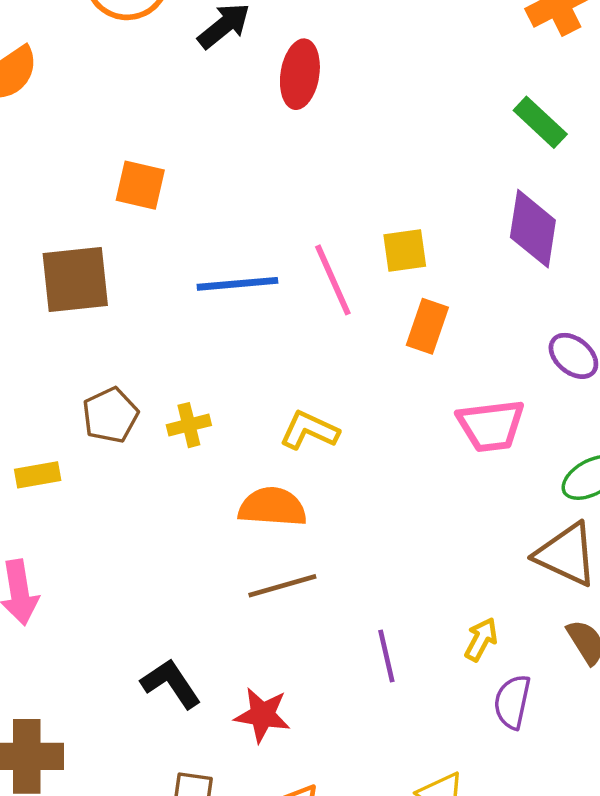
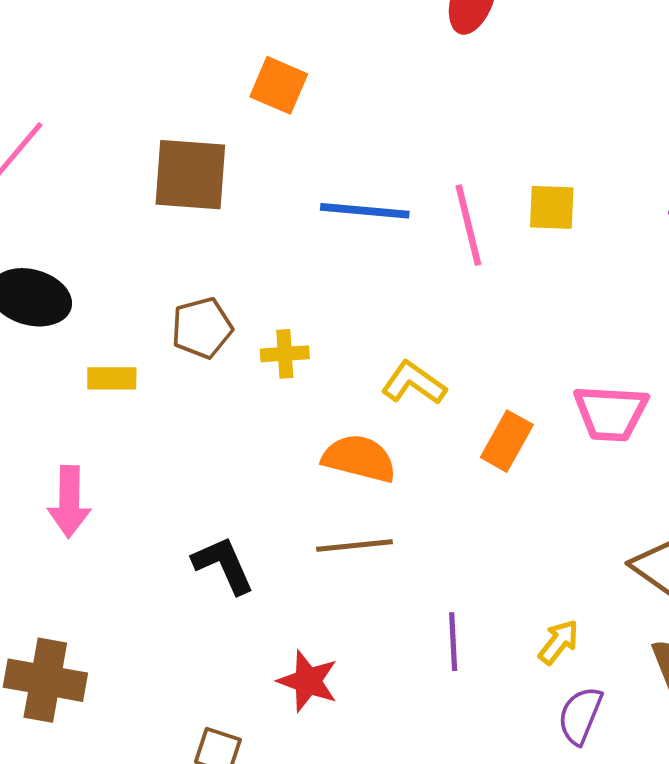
orange rectangle: (427, 326) -> (507, 441), moved
black L-shape: (171, 684) -> (223, 565), moved

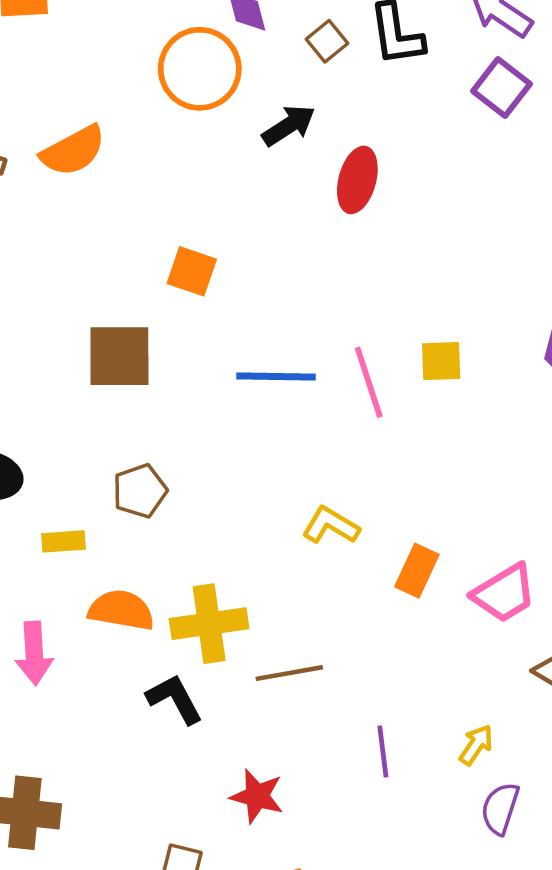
yellow cross: (285, 354) -> (209, 624), moved, size x1.8
pink trapezoid: (611, 413) -> (504, 593), moved, turned -30
orange semicircle: (359, 458) -> (121, 610), moved

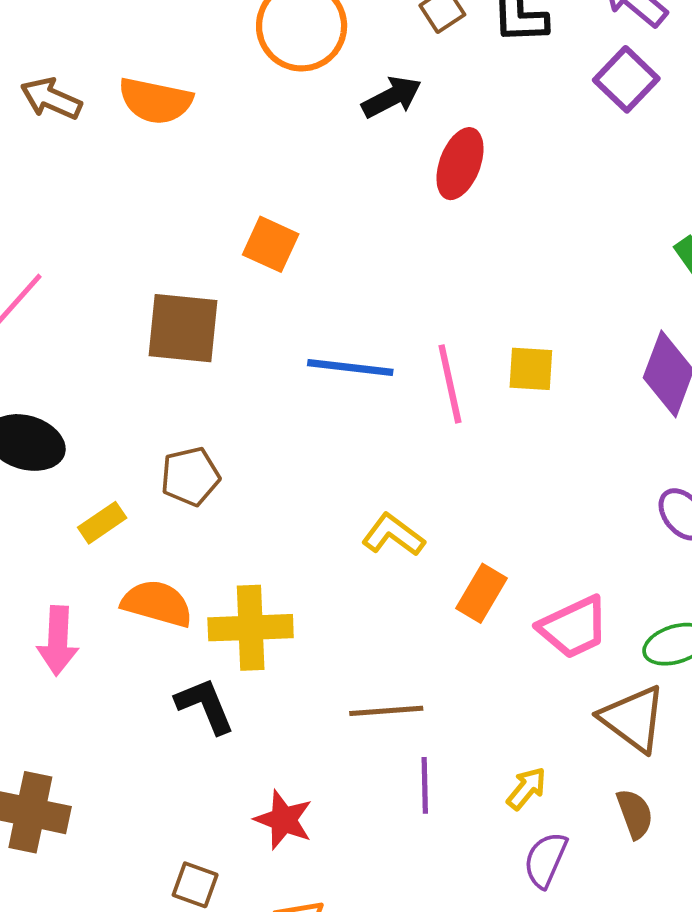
orange semicircle: (73, 151) -> (155, 101), turned 34
yellow rectangle: (64, 541) -> (102, 523), turned -36
brown line: (289, 673) -> (386, 711), moved

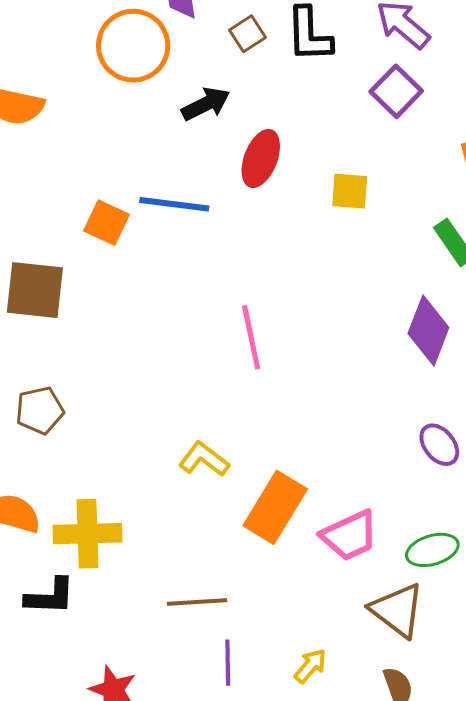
blue line: (350, 367) -> (174, 204), moved
yellow square: (531, 369) -> (350, 191), moved
orange rectangle: (482, 593) -> (275, 507), size x1.5
black L-shape: (205, 706) -> (50, 596), turned 114

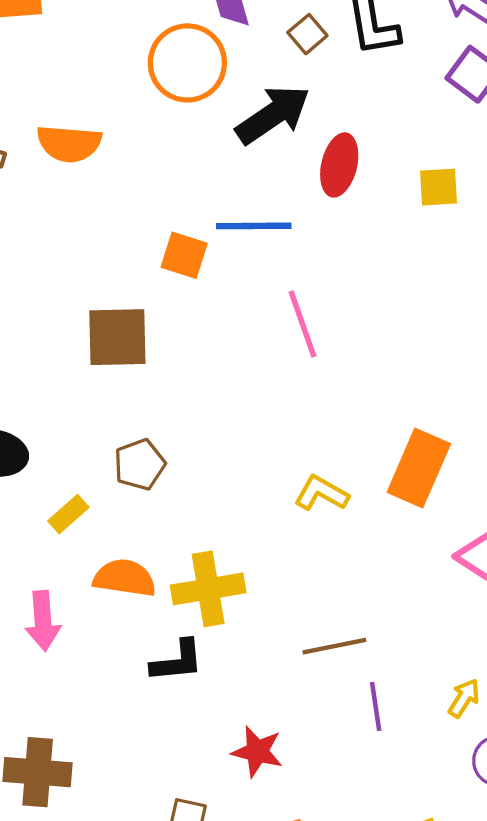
black arrow: (206, 104) -> (273, 115), size x1.5
pink line: (251, 337) -> (303, 324), moved
orange rectangle: (275, 507) -> (419, 468), moved

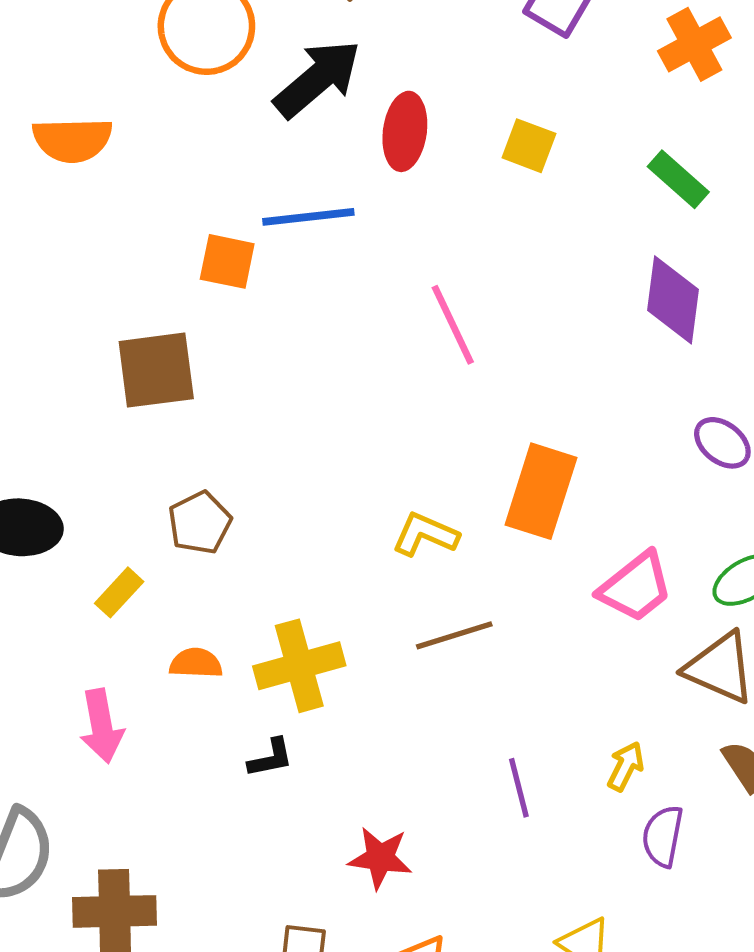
yellow square: (439, 187) -> (529, 146), turned 30
pink line: (303, 324) -> (453, 325), moved
orange semicircle: (125, 578) -> (196, 663), size x0.7
brown line: (334, 646) -> (454, 635), moved
black L-shape: (177, 661) -> (271, 758), size x0.7

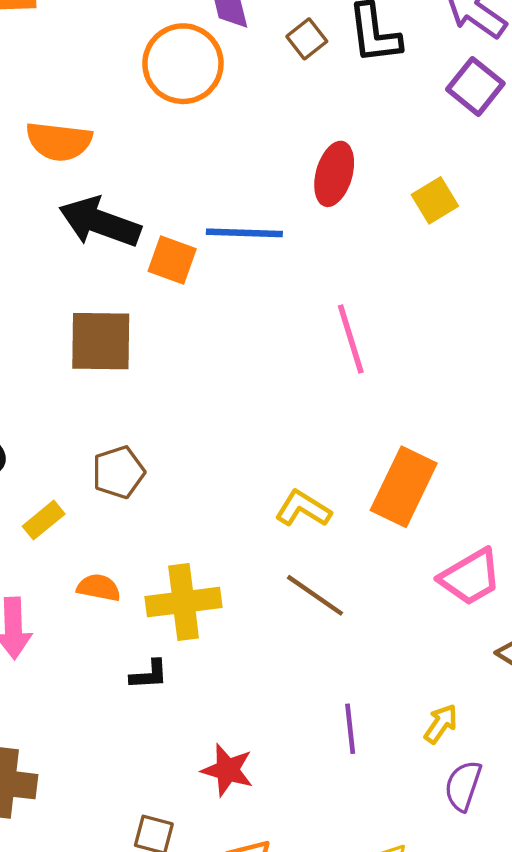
black arrow: (318, 79) -> (100, 222), moved, turned -128
yellow square: (529, 146) -> (435, 200), turned 30
brown line: (454, 635) -> (315, 595), turned 44

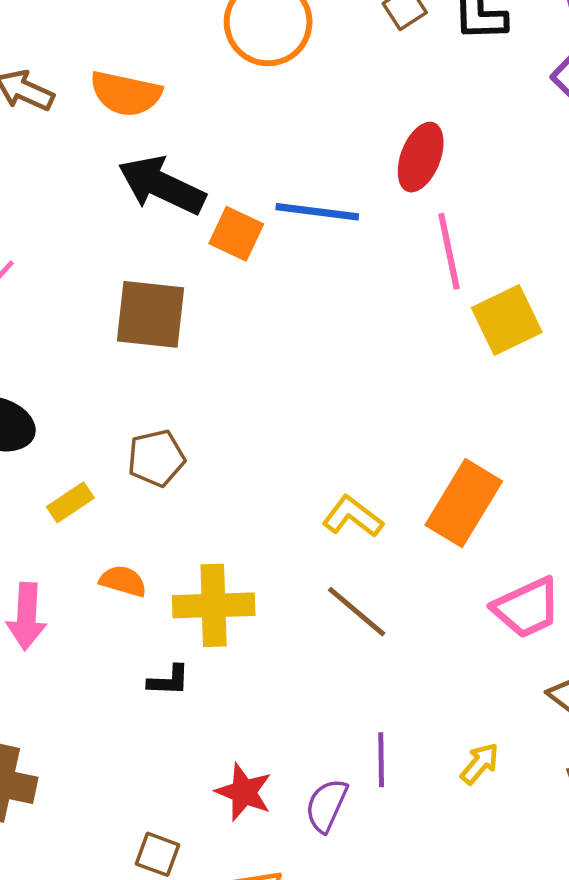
yellow square: (435, 200) -> (507, 320), moved, size x1.4
pink line: (351, 339) -> (449, 251), moved
purple semicircle: (463, 786) -> (326, 805), moved

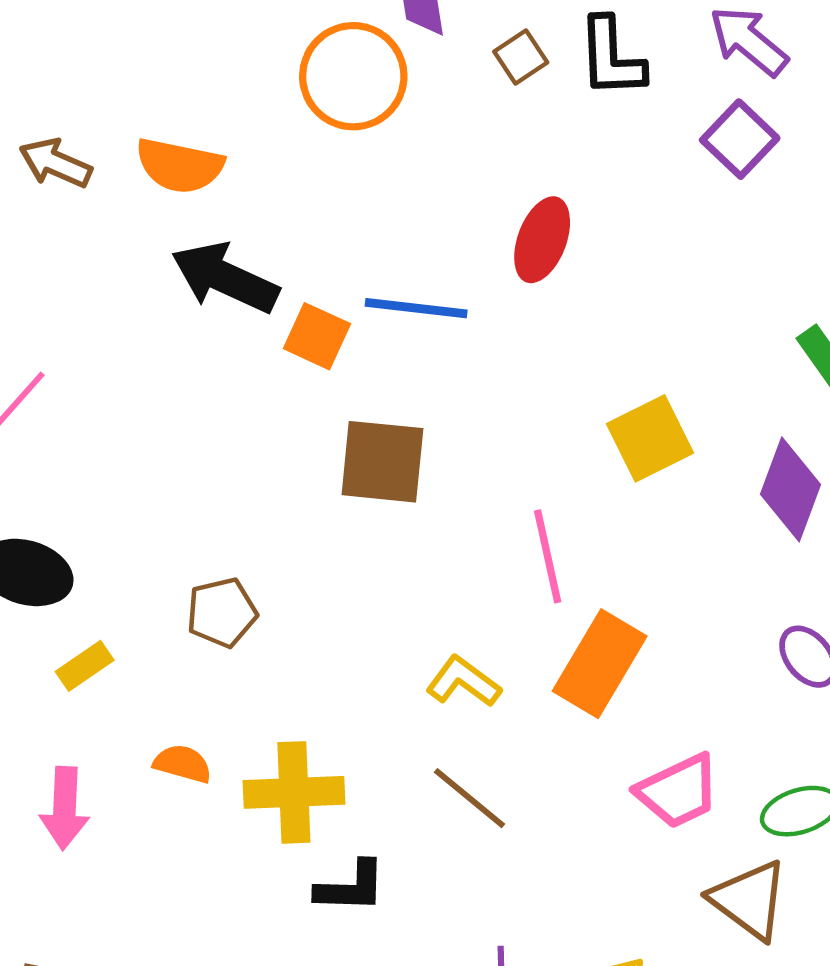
pink line: (449, 251) -> (548, 556), moved
brown square: (151, 314) -> (382, 462), moved
yellow rectangle: (70, 502) -> (85, 666), moved
black L-shape: (169, 681) -> (351, 887), moved, size x1.4

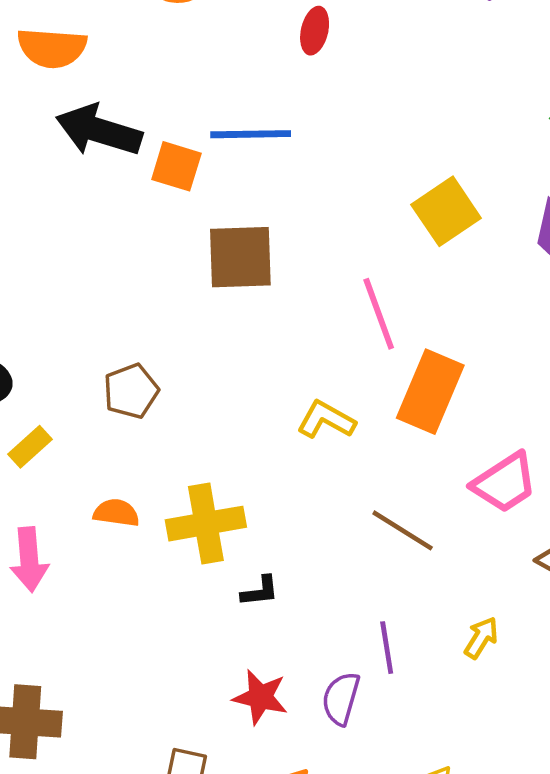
red ellipse: (542, 240) -> (315, 31), moved, size x0.7
brown line: (470, 798) -> (403, 530), moved
black L-shape: (351, 887) -> (260, 591), size x0.7

